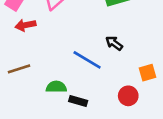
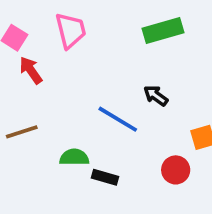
red arrow: (25, 25) -> (31, 70), turned 66

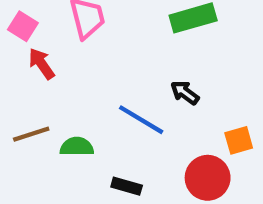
green semicircle: (74, 157) -> (77, 147), moved
red circle: (176, 170) -> (208, 178), size x1.4

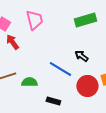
red circle: (208, 178) -> (87, 86), moved

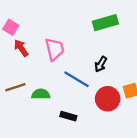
pink trapezoid: (34, 20) -> (55, 49), moved
black arrow: (81, 56) -> (101, 64), turned -96

